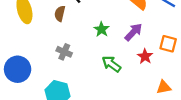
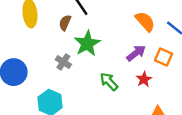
green star: (102, 29) -> (87, 43), moved, size x1.6
orange square: (168, 44) -> (164, 57), moved

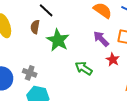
purple arrow: (136, 53) -> (101, 39), turned -84
gray cross: (63, 62) -> (30, 73), moved

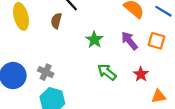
green star: (58, 40) -> (94, 40), moved, size x0.7
red star: (113, 60) -> (141, 74), moved

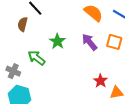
green arrow: (107, 72) -> (36, 58), moved
red star: (141, 74) -> (100, 81), moved

